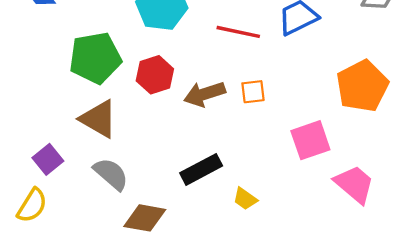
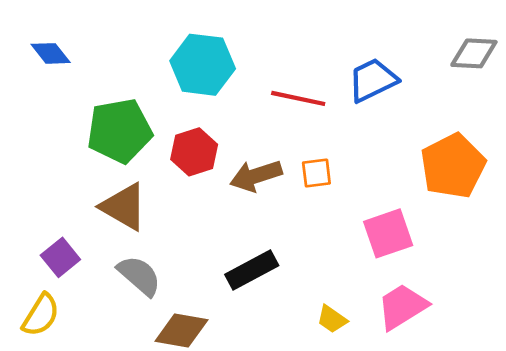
pink trapezoid: (354, 184) -> (402, 307), moved, turned -72
yellow trapezoid: (245, 199) -> (332, 319), moved

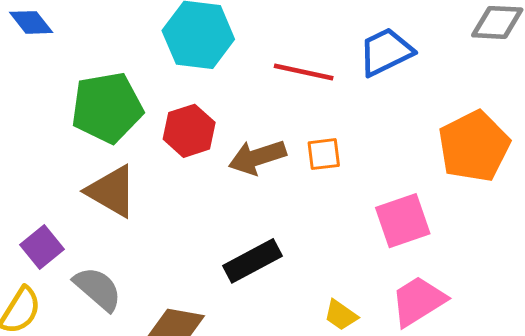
gray semicircle: (139, 276) -> (98, 289), moved

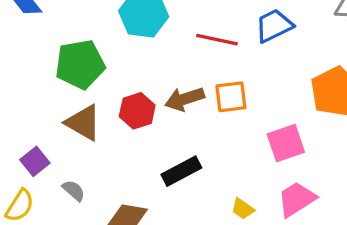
red hexagon: (189, 131) -> (137, 111), moved
orange square: (324, 154) -> (231, 97), size x1.4
gray semicircle: (98, 289) -> (74, 190), size x0.7

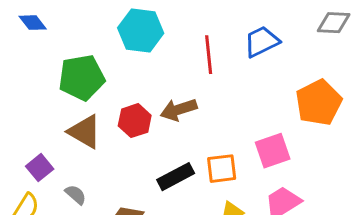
red line: (217, 40) -> (209, 55), turned 72
orange square: (231, 97) -> (222, 169), moved

